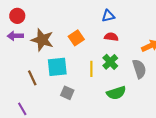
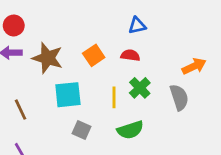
red semicircle: (111, 37) -> (130, 55), moved
brown line: (32, 78) -> (20, 110), moved
green semicircle: (116, 93) -> (130, 130), moved

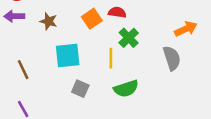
red semicircle: (130, 55) -> (117, 12), moved
brown star: (48, 58) -> (49, 21), size x0.6
green cross: (140, 88) -> (129, 38), moved

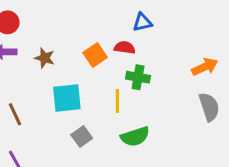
green cross: (129, 38) -> (138, 77), turned -36
gray semicircle: (172, 58) -> (209, 107), moved
gray square: (80, 89) -> (82, 136), turned 30

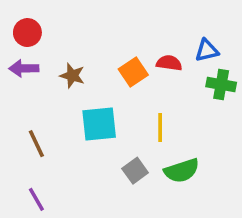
blue triangle: (142, 22) -> (207, 50), moved
green cross: (138, 77) -> (221, 85), moved
gray square: (82, 136) -> (135, 171), moved

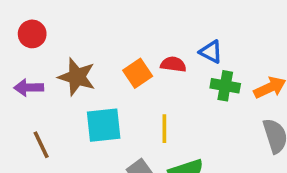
blue triangle: (207, 50) -> (211, 52), turned 40
purple arrow: (24, 68) -> (29, 88), moved
brown star: (72, 76) -> (77, 77), size x1.5

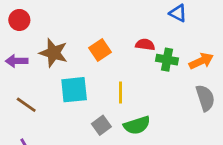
blue triangle: (211, 52) -> (178, 13), moved
red semicircle: (173, 64) -> (145, 45), moved
brown line: (41, 145) -> (26, 105), turned -30

